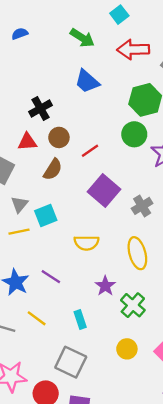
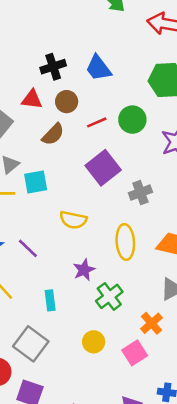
blue trapezoid: (87, 81) -> (98, 68), moved
green circle: (134, 134) -> (132, 120), moved

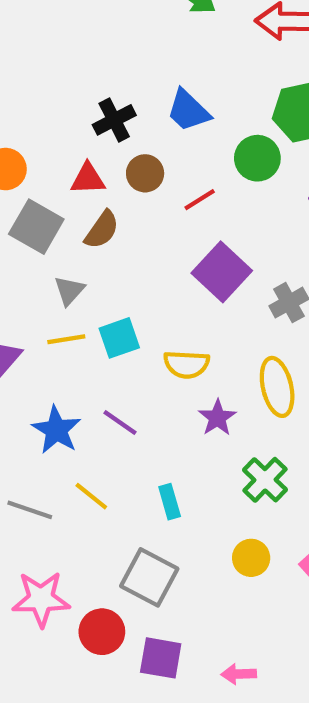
green circle: (132, 120) -> (257, 158), moved
brown semicircle: (53, 134) -> (102, 230), moved
cyan square: (36, 182) -> (119, 338), moved
purple star: (84, 270) -> (217, 418), moved

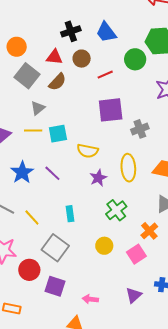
purple square: (222, 272) -> (111, 110), turned 32
yellow line: (91, 496) -> (32, 218), moved

